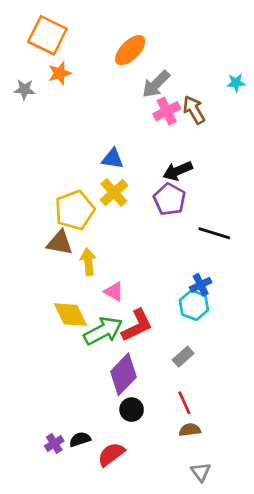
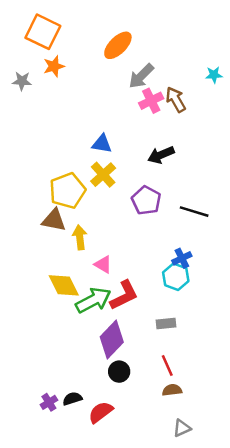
purple pentagon: (170, 199) -> (146, 200), moved
gray rectangle: (183, 357) -> (166, 324), turned 36
gray triangle: (201, 472) -> (182, 428), turned 42

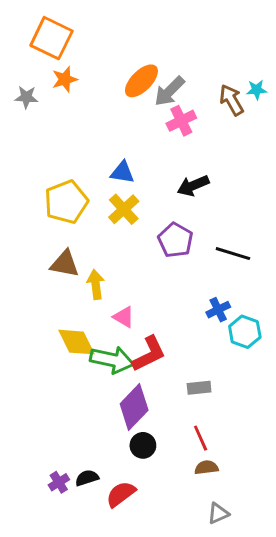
orange ellipse: (118, 45) -> (141, 81), moved
brown arrow: (176, 99) -> (231, 100), moved
yellow pentagon: (67, 191) -> (66, 202), moved
cyan hexagon: (176, 277) -> (245, 332), moved
green arrow: (93, 300) -> (112, 360), turned 40

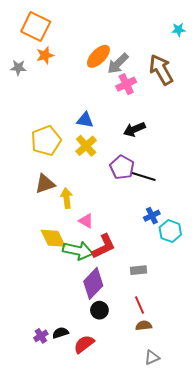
cyan star: (257, 90) -> (179, 30), moved
brown arrow: (231, 100) -> (161, 70), size x1.4
black line: (233, 254) -> (144, 177), moved
brown triangle: (65, 264) -> (45, 184), turned -30

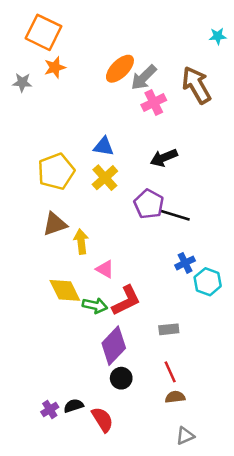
green arrow: (78, 251) -> (95, 306), size x0.7
red semicircle: (84, 344) -> (102, 420), turned 95

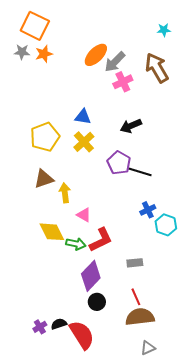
cyan star: (218, 36) -> (164, 30), moved
gray star: (22, 82) -> (22, 52), moved
brown semicircle: (175, 397) -> (140, 317), size x1.8
red semicircle: (102, 420) -> (82, 335), size x1.4

